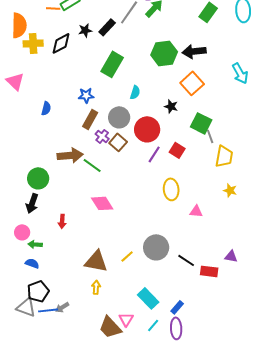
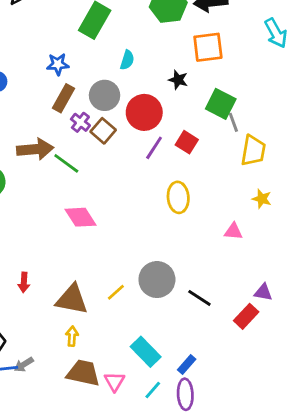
orange square: (192, 83) -> (208, 47), turned 35
pink triangle: (196, 211) -> (233, 231), moved
red arrow: (62, 221) -> (24, 282), moved
red rectangle: (209, 271) -> (246, 316), moved, turned -54
brown trapezoid: (110, 327) -> (83, 373), moved, turned 145

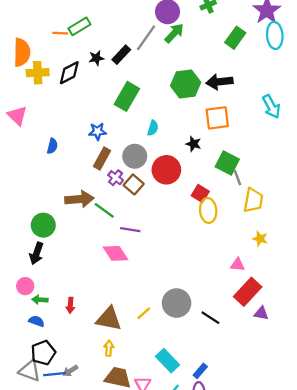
purple line: (154, 148) -> (130, 230), moved, turned 66
yellow ellipse: (178, 197) -> (208, 210), moved
red rectangle: (246, 316) -> (248, 292), moved, size x1.4

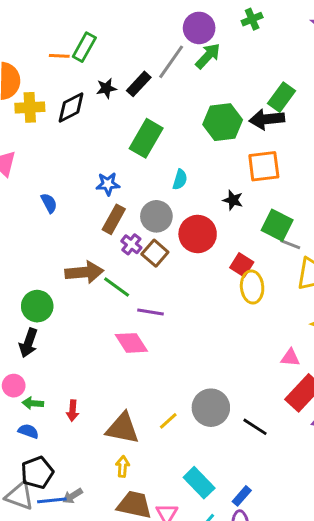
green rectangle: (79, 26) -> (84, 47), turned -30
green rectangle: (235, 38) -> (282, 97), moved
blue semicircle: (52, 146) -> (49, 203), turned -42
gray line: (238, 178) -> (290, 244), turned -49

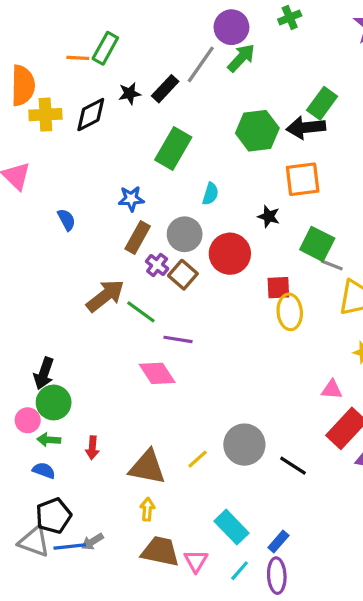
red square: (242, 265) -> (278, 288), turned -35
brown arrow: (84, 272) -> (105, 296), turned -33
green circle: (37, 306) -> (54, 402), moved

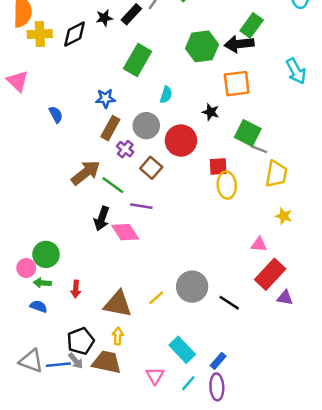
brown square: (183, 275) -> (151, 168), moved
black arrow: (44, 373) -> (102, 218), moved
black pentagon: (54, 516) -> (81, 341), moved
gray arrow: (92, 542) -> (76, 361), turned -98
brown trapezoid: (160, 551) -> (107, 362), moved

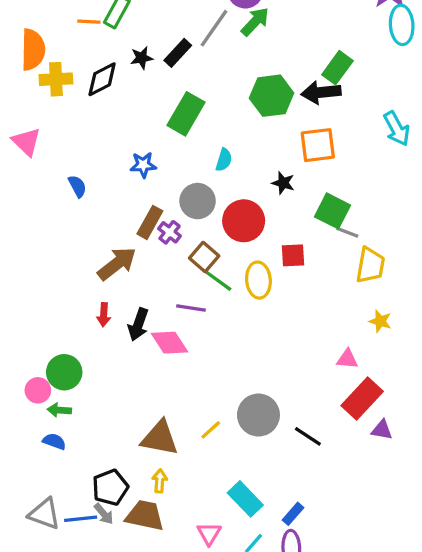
brown rectangle: (110, 128) -> (150, 222), moved
green line: (113, 185) -> (217, 280), moved
yellow ellipse: (227, 185) -> (258, 280), moved
red arrow: (76, 289) -> (104, 315), moved

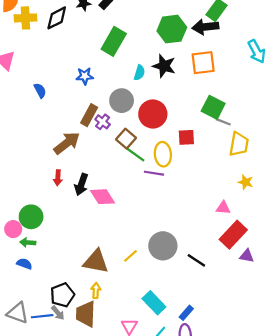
black star: (283, 183) -> (164, 66), moved, size x1.5
purple line: (191, 308) -> (154, 173), moved
brown trapezoid: (145, 515) -> (86, 314), turned -100

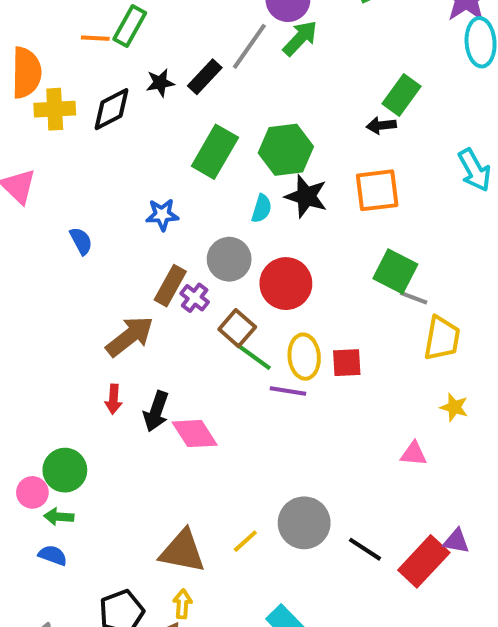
black arrow: (205, 27) -> (381, 125), size x0.6
green hexagon: (172, 29) -> (286, 150), moved
red square: (186, 137) -> (347, 363), moved
red rectangle: (233, 235) -> (424, 561), moved

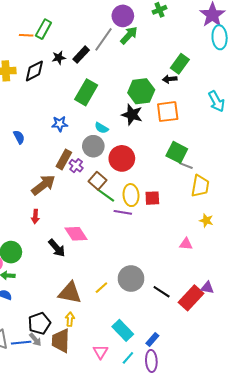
green hexagon: (286, 150) -> (141, 91), moved
cyan semicircle: (262, 209) -> (101, 128), moved, turned 104
black arrow: (156, 411) -> (57, 248), moved, turned -60

